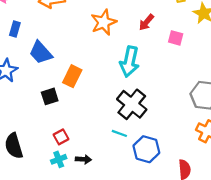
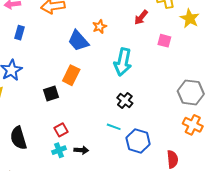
orange star: (104, 22) -> (100, 27), size x0.6
red arrow: (146, 22) -> (141, 17), moved
blue trapezoid: (41, 53) -> (78, 41), moved
black cross: (132, 104) -> (125, 101), size x0.6

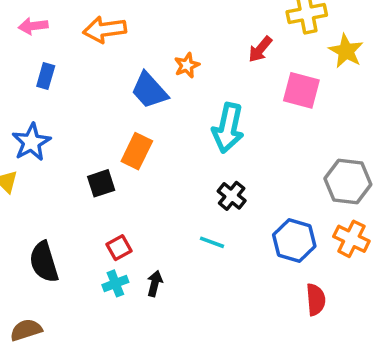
pink square: (164, 41) -> (301, 90), size x1.5
blue hexagon: (138, 141) -> (294, 241), moved
black arrow: (81, 150) -> (155, 283), turned -80

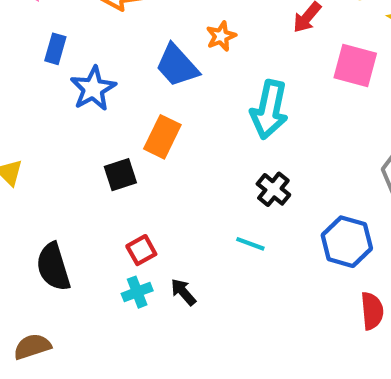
blue star: (31, 142) -> (93, 89), moved
black arrow: (155, 283) -> (183, 292), turned -55

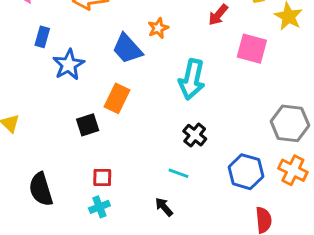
red square: (141, 250) -> (102, 178), turned 30
black arrow: (183, 292) -> (164, 207), moved

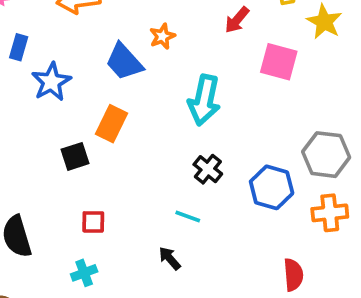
orange cross: (293, 170) -> (330, 213), turned -32
blue hexagon: (246, 172) -> (272, 187), moved
cyan cross: (99, 207) -> (84, 273), moved

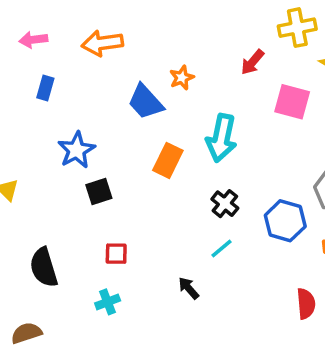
blue star: (51, 82) -> (76, 150), moved
orange rectangle: (111, 124) -> (168, 160), moved
cyan line: (188, 216) -> (221, 248), moved, turned -60

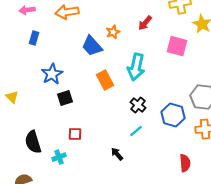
red arrow: (252, 62) -> (145, 23), moved
orange rectangle: (168, 160) -> (105, 80), turned -54
cyan cross: (108, 302) -> (59, 157), moved

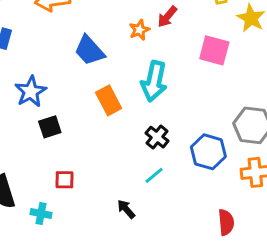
orange star: (113, 32) -> (139, 30), moved
cyan cross: (59, 157) -> (41, 213), turned 32

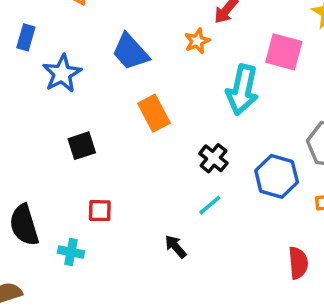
orange star: (139, 30) -> (197, 41), moved
cyan arrow: (154, 81) -> (242, 90), moved
blue star: (31, 92) -> (62, 74), moved

